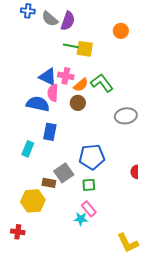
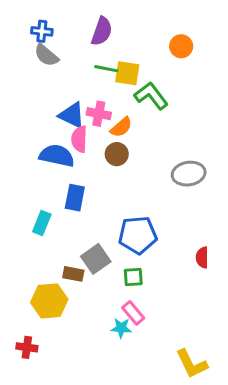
blue cross: (28, 11) -> (42, 31), moved
gray semicircle: (50, 19) -> (46, 55), moved
green L-shape: (102, 83) -> (151, 96), moved

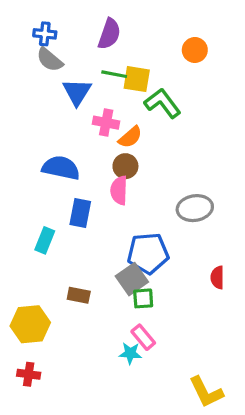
blue triangle: (72, 115) -> (77, 92), moved, turned 36
pink semicircle: (79, 139) -> (119, 190), moved
gray ellipse: (189, 174) -> (195, 208), moved
gray square: (96, 259) -> (132, 279), moved
yellow hexagon: (49, 301) -> (30, 324), moved

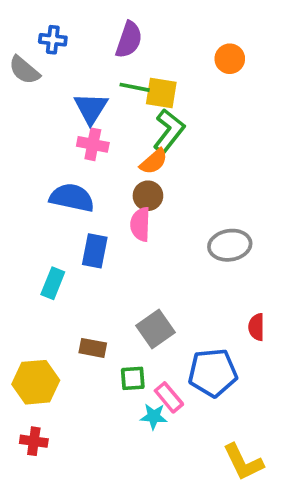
gray semicircle: (50, 60) -> (24, 70), moved
green L-shape: (163, 103) -> (169, 131), moved, turned 75
pink cross: (106, 123) -> (93, 144), moved
blue pentagon: (148, 253) -> (213, 373), moved
green square: (143, 298) -> (133, 378), moved

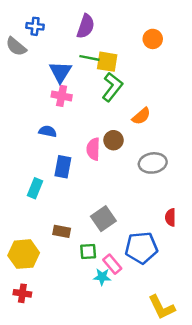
orange semicircle: (154, 161) -> (141, 116), moved
brown circle: (148, 196) -> (113, 140), moved
blue semicircle: (72, 198) -> (48, 131), size x0.6

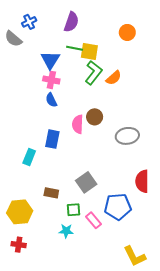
blue cross: (35, 26) -> (29, 22), turned -32
orange semicircle: (141, 116) -> (114, 78), moved
blue semicircle: (48, 131) -> (51, 100), moved, turned -128
red semicircle: (170, 217) -> (142, 181), size x1.5
cyan star: (102, 277) -> (66, 231), moved

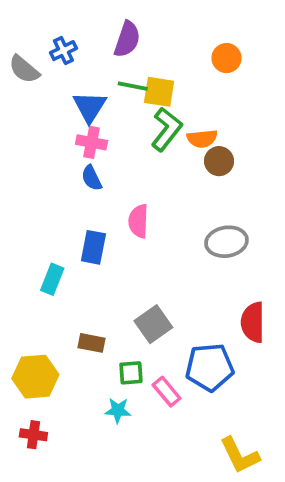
blue cross: (29, 22) -> (63, 51), moved
orange semicircle: (114, 78) -> (202, 139), turned 35
brown circle: (95, 117) -> (219, 161), moved

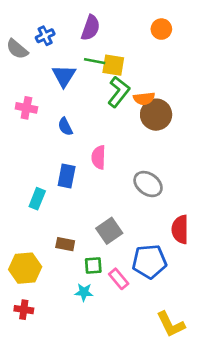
orange circle: (226, 58) -> (161, 29), moved
pink cross: (92, 142) -> (26, 108), moved
brown circle: (219, 161) -> (156, 115), size x1.5
gray ellipse: (226, 242) -> (148, 184), moved, turned 44

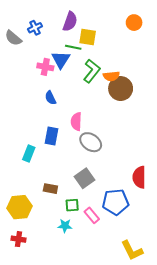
orange circle: (161, 29) -> (134, 23), moved
yellow square: (113, 65) -> (88, 37), moved
blue triangle: (64, 76) -> (61, 60), moved
pink cross: (26, 108) -> (45, 67), moved
gray ellipse: (148, 184) -> (91, 142), moved

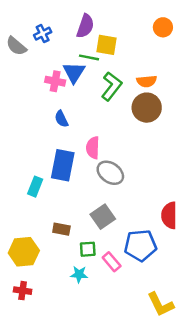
orange semicircle: (111, 76) -> (147, 81), moved
blue rectangle: (51, 136) -> (63, 165), size x1.4

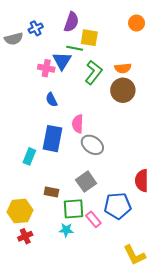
gray semicircle: (16, 46) -> (14, 39), turned -54
green square: (88, 249) -> (74, 209), size x1.5
red cross: (23, 291) -> (25, 236), moved, turned -32

